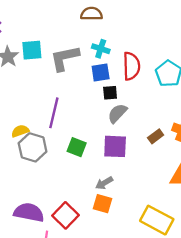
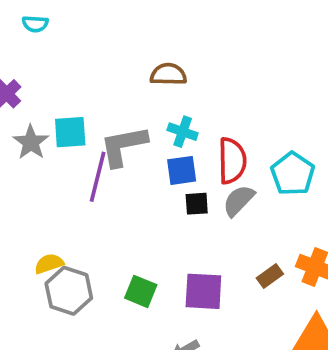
purple line: (54, 113) -> (98, 177), moved
gray semicircle: (117, 113) -> (239, 200), moved

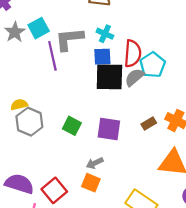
cyan square: (70, 132) -> (39, 28), turned -30
cyan pentagon: (293, 174) -> (152, 65), moved
purple line: (98, 177) -> (52, 56), turned -32
black square: (197, 204) -> (109, 77), size x2.0

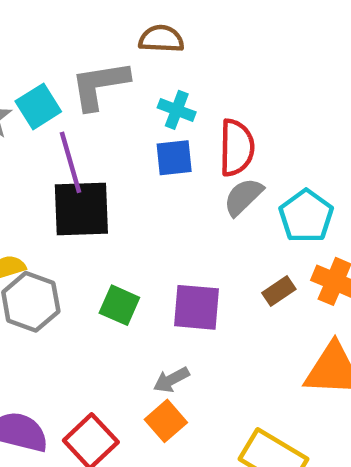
gray L-shape: (69, 39) -> (100, 85), moved
cyan pentagon: (152, 65) -> (306, 216), moved
black square: (109, 77) -> (81, 209), moved
orange square: (91, 183) -> (166, 421), turned 30

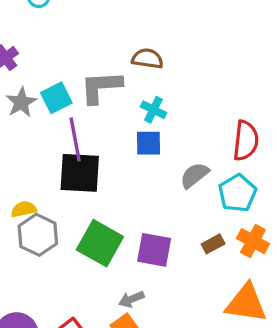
red semicircle: (237, 148) -> (246, 141), moved
green square: (119, 305) -> (100, 243), size x1.6

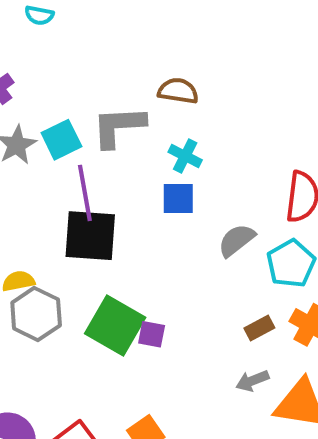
purple square: (154, 250) -> (152, 334), moved, size x0.6
gray arrow: (131, 299) -> (252, 381), moved

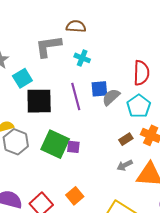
cyan square: (61, 140) -> (22, 78), moved
purple line: (85, 193) -> (76, 97), moved
blue square: (178, 199) -> (99, 89), moved

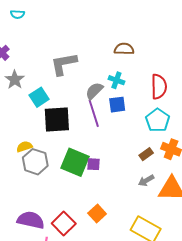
brown semicircle: (76, 26) -> (124, 49), moved
cyan cross: (82, 58) -> (116, 80), moved
gray semicircle: (111, 97) -> (94, 91), moved

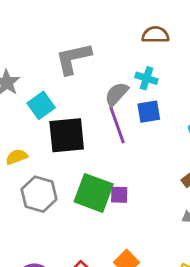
yellow semicircle: (24, 147) -> (17, 157), moved

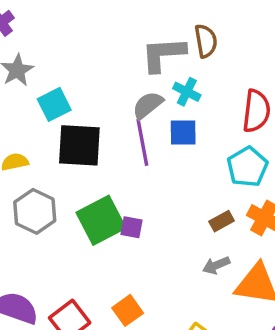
brown semicircle: (155, 35) -> (206, 41), turned 72
gray L-shape: (73, 58) -> (163, 54), moved
green square: (94, 193) -> (101, 220), turned 33

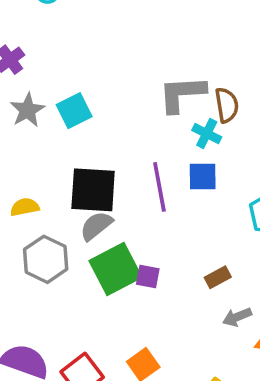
brown semicircle: (206, 41) -> (227, 105), moved
cyan square: (54, 104) -> (74, 111), moved
gray semicircle: (148, 105) -> (96, 226), moved
brown rectangle: (222, 221) -> (218, 277), moved

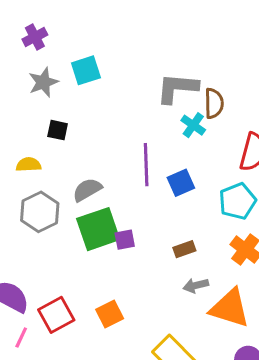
cyan square: (74, 111) -> (86, 70), moved
blue square: (203, 177) -> (181, 183), moved, turned -32
black square: (93, 190) -> (58, 130), moved, size x0.5
purple square: (148, 277) -> (125, 240), turned -30

